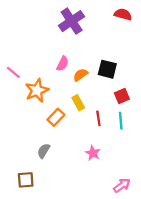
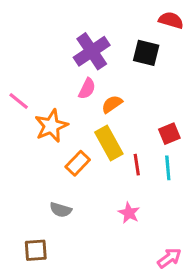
purple cross: (72, 21) -> (92, 51), moved
black square: (107, 69) -> (146, 53), moved
yellow rectangle: (78, 103) -> (109, 143), size x1.5
gray semicircle: (44, 151) -> (61, 210), turned -104

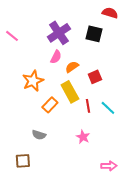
pink line: (19, 101) -> (12, 36), moved
red square: (169, 134) -> (95, 77), moved
cyan line: (168, 168) -> (108, 108), turned -42
pink arrow: (169, 258) -> (109, 166), turned 35

